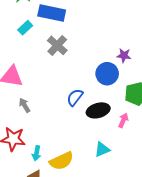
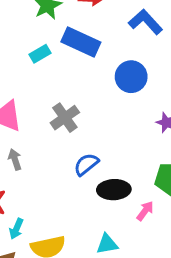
gray cross: (57, 45) -> (65, 118), moved
blue circle: (107, 74) -> (131, 77), moved

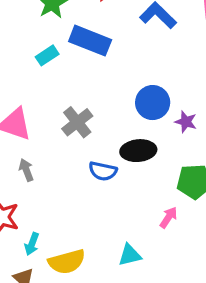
blue circle: (131, 77) -> (153, 103), moved
blue semicircle: (86, 164) -> (103, 171), turned -125
black ellipse: (114, 190) -> (138, 151), moved

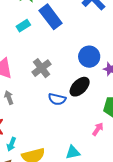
blue rectangle: (90, 41) -> (51, 17), turned 30
black ellipse: (138, 151) -> (80, 87), turned -40

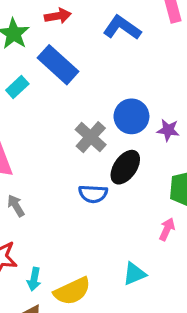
gray cross: (42, 68) -> (91, 137), moved

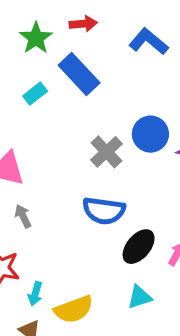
black ellipse: (125, 167) -> (139, 247), moved
blue semicircle: (93, 194) -> (104, 211), size x1.4

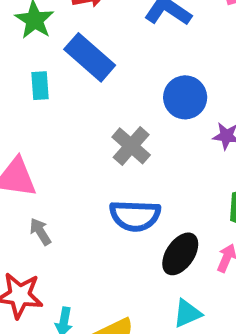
cyan rectangle: (35, 94) -> (40, 86), turned -50
blue circle: (150, 134) -> (185, 97), moved

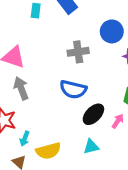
gray cross: (131, 146) -> (78, 52), turned 30
gray arrow: (40, 232) -> (21, 88), size x1.5

